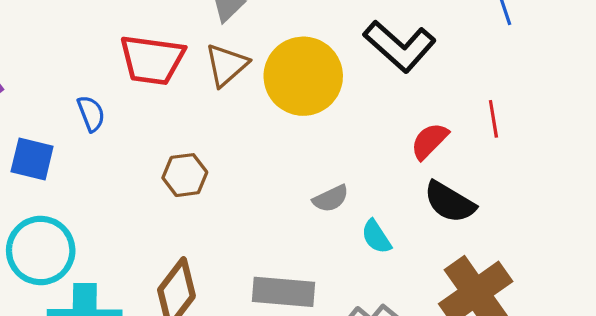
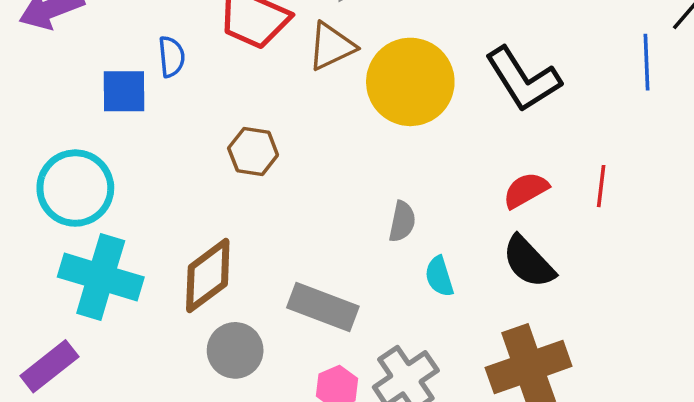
blue square: (32, 159) -> (124, 91), moved, turned -30
gray semicircle: (331, 199) -> (402, 222), turned -69

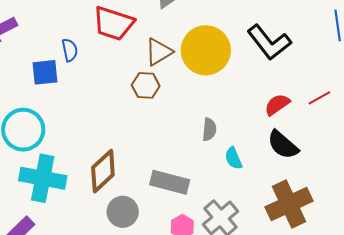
brown triangle: (331, 46) -> (159, 52), moved
brown hexagon: (253, 151) -> (146, 85), moved
red line: (601, 186) -> (319, 98), turned 60

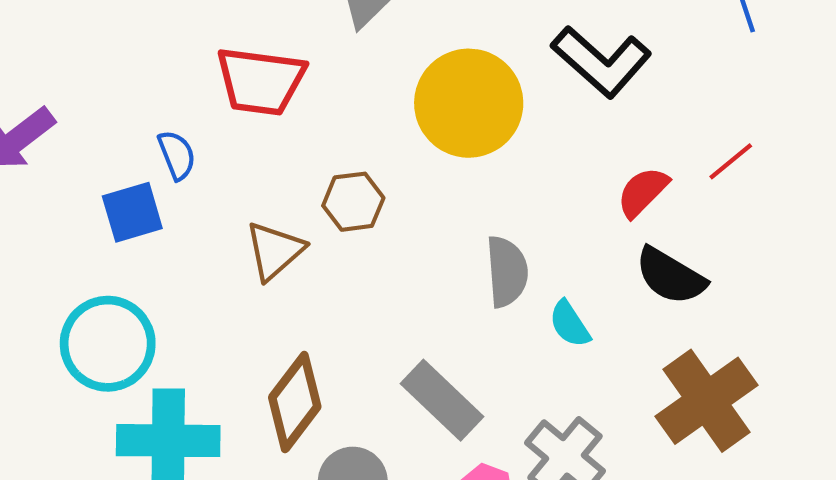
brown triangle: (159, 52) -> (275, 251), moved
gray semicircle: (209, 129) -> (507, 272), size x1.4
gray rectangle: (170, 182) -> (442, 400), turned 39

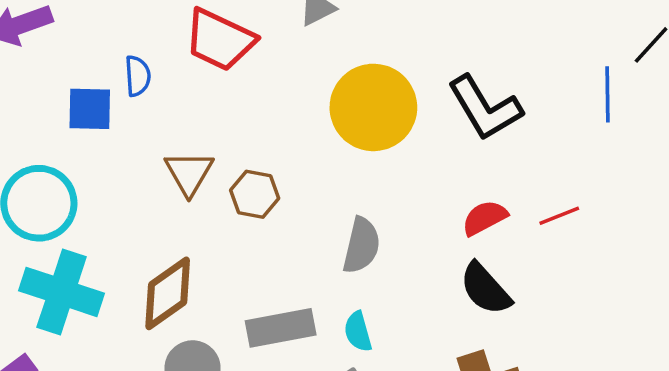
brown hexagon: (353, 202) -> (255, 194), moved
brown triangle: (275, 251) -> (189, 173), turned -36
cyan semicircle: (570, 324) -> (358, 332), moved
gray rectangle: (442, 400) -> (281, 328), turned -72

